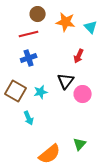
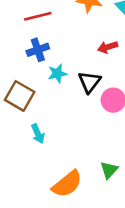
red arrow: (79, 56) -> (108, 47), turned 48
cyan star: (41, 92) -> (57, 74), moved

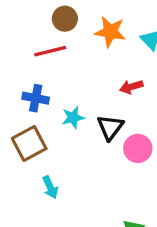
blue cross: (38, 50) -> (36, 98), moved, turned 30
brown square: (20, 96) -> (29, 144), turned 32

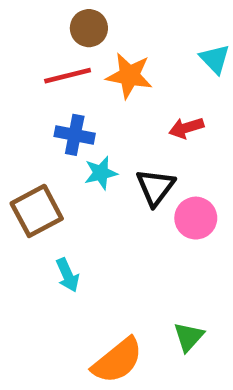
orange star: (110, 32) -> (129, 76), moved
blue cross: (36, 98) -> (75, 135), moved

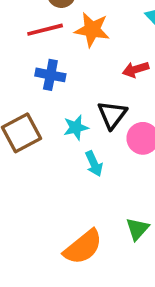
cyan star: (101, 173) -> (76, 127), moved
cyan arrow: (68, 275) -> (94, 164), moved

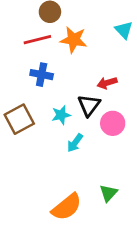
red arrow: (136, 69) -> (107, 83), moved
cyan arrow: (94, 164) -> (75, 143), turned 60

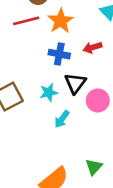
orange star: (74, 40) -> (61, 21), turned 30
blue cross: (42, 75) -> (59, 54), moved
red arrow: (107, 83) -> (92, 47), moved

